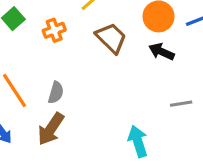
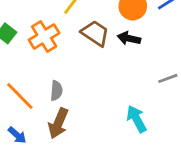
orange cross: (54, 30) -> (44, 37), size x1.5
black arrow: (162, 52) -> (129, 38), moved

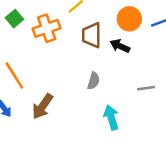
brown trapezoid: (95, 33) -> (92, 35), turned -136
gray semicircle: (56, 91) -> (94, 81), moved

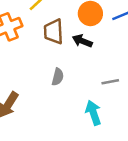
cyan arrow: (111, 117) -> (93, 113), moved

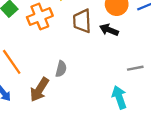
gray semicircle: (58, 77) -> (61, 69), moved

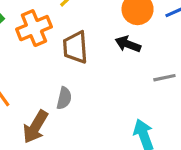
brown trapezoid: (82, 21) -> (75, 47), moved
gray line: (135, 68) -> (164, 78), moved

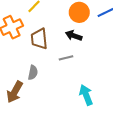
gray line: (164, 78) -> (66, 58), moved

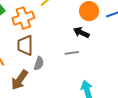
brown trapezoid: (39, 39) -> (25, 45), moved

